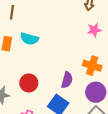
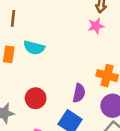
pink star: (94, 30) -> (96, 26), moved

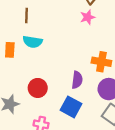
brown line: (13, 18) -> (26, 16), moved

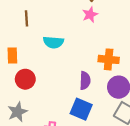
cyan semicircle: (33, 42) -> (53, 42), moved
red circle: (38, 88) -> (25, 79), moved

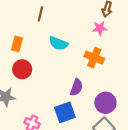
orange cross: (109, 59) -> (94, 58), moved
blue square: (81, 109) -> (65, 112), turned 30

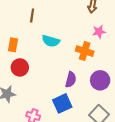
pink star: (100, 28) -> (99, 32), moved
purple circle: (105, 103) -> (100, 80), moved

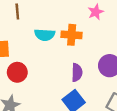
orange cross: (85, 51) -> (72, 35), moved

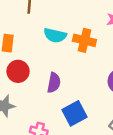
purple semicircle: (77, 72) -> (54, 83), moved

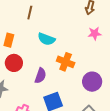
orange cross: (84, 40) -> (66, 62), moved

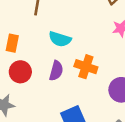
purple semicircle: (40, 76) -> (56, 71), moved

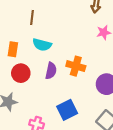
cyan semicircle: (60, 39) -> (42, 45), moved

